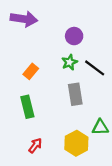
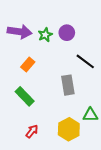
purple arrow: (24, 19) -> (20, 32), moved
green star: (70, 62) -> (45, 35), moved
green rectangle: (27, 107) -> (25, 96), turned -30

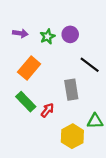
purple arrow: (20, 32) -> (20, 33), size x0.6
orange rectangle: (28, 65) -> (29, 68), size x1.5
red arrow: (32, 131) -> (47, 110), moved

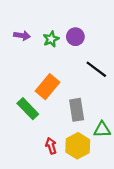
orange rectangle: (29, 68) -> (48, 87), moved
gray rectangle: (71, 90) -> (77, 110), moved
red arrow: (47, 110) -> (51, 146), moved, turned -56

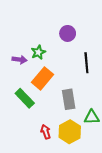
purple arrow: (22, 36) -> (19, 60), moved
green star: (51, 39) -> (38, 52), moved
black line: (96, 69) -> (86, 63), turned 48

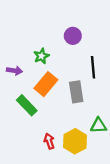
purple arrow: (19, 60) -> (15, 71), moved
gray rectangle: (69, 99) -> (76, 92), moved

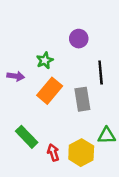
green rectangle: (27, 105) -> (27, 137), moved

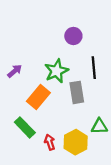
green star: (45, 60) -> (56, 71), moved, size x1.5
purple arrow: (16, 76) -> (15, 71), turned -49
orange rectangle: (50, 91) -> (38, 97), moved

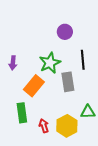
purple arrow: (15, 71) -> (13, 63), turned 136
green rectangle: (25, 127) -> (22, 113), turned 36

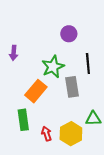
purple arrow: (13, 63) -> (14, 53), moved

